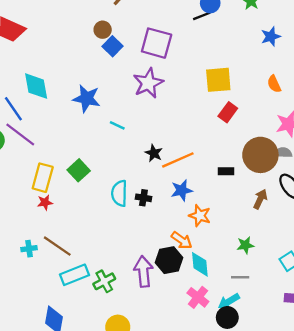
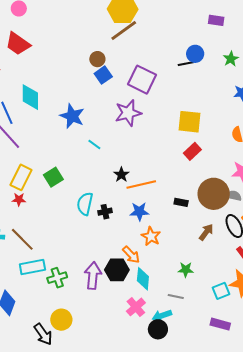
black cross: (143, 198) -> (105, 212), turned -32

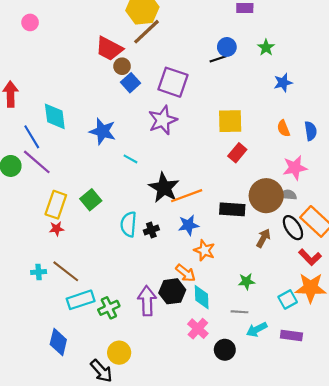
red trapezoid: (18, 44) -> (109, 49), moved
black star: (121, 175) -> (164, 188), size x1.8
black rectangle: (181, 202) -> (232, 209), size x1.6
cyan arrow: (162, 316) -> (257, 330), moved

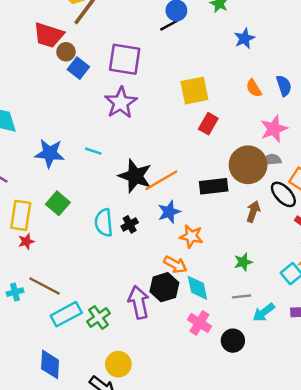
blue star: (103, 131) -> (50, 153), moved

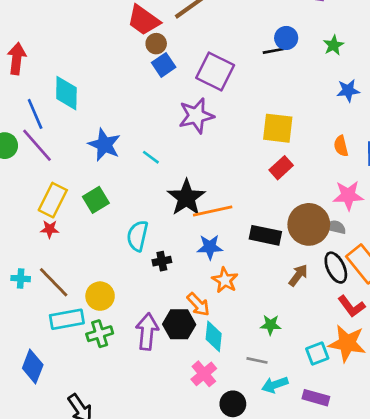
black cross: (130, 224) -> (162, 261), moved
yellow circle: (118, 364) -> (100, 296), moved

